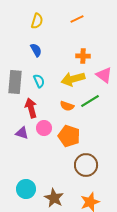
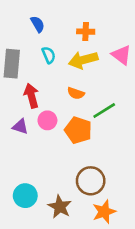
orange cross: (83, 56) -> (86, 32), moved
cyan semicircle: (39, 81) -> (49, 55), moved
green line: (90, 101) -> (104, 111), moved
brown circle: (86, 165) -> (91, 181), moved

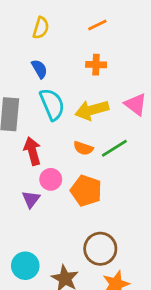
orange cross: (86, 32) -> (96, 65), moved
cyan semicircle: (49, 55) -> (52, 104), size x1.6
green line: (104, 111) -> (114, 148), moved
purple triangle: (20, 127) -> (31, 199), moved, turned 49

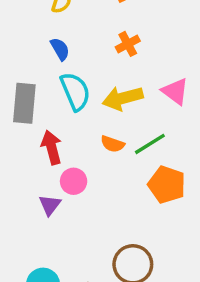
orange cross: (96, 65) -> (128, 44), turned -30
orange pentagon: (86, 191) -> (167, 185), moved

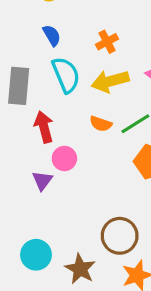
orange cross: (128, 44) -> (107, 42), moved

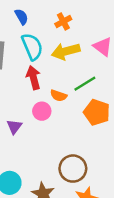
orange semicircle: (101, 124) -> (59, 96), moved
red arrow: (44, 127) -> (33, 78), moved
pink circle: (64, 158) -> (42, 111), moved

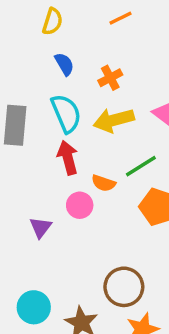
blue semicircle: (21, 17) -> (64, 64), moved

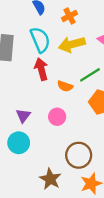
pink circle: (80, 205) -> (57, 117), moved
cyan circle: (34, 307) -> (19, 143), moved

